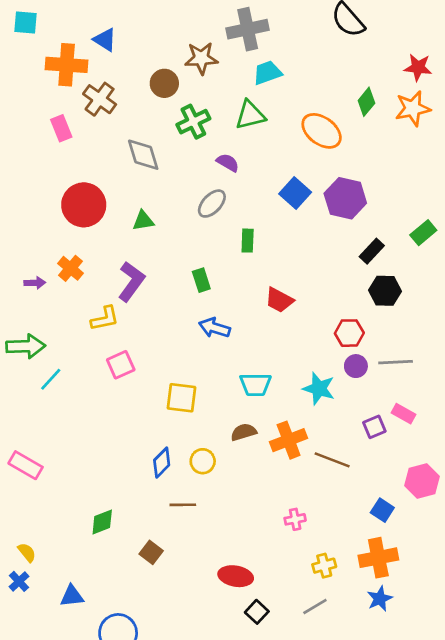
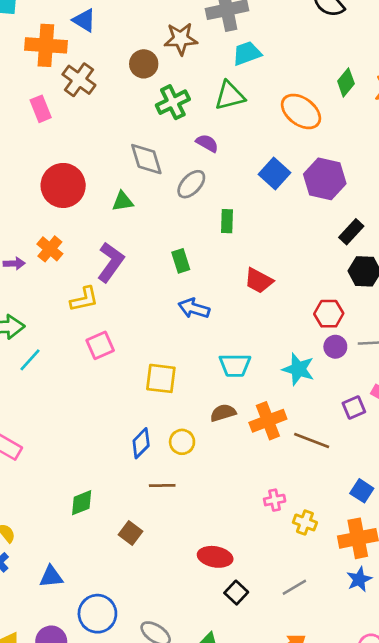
gray diamond: (143, 155) -> (146, 159), moved
yellow cross: (324, 566) -> (305, 522), moved, turned 35

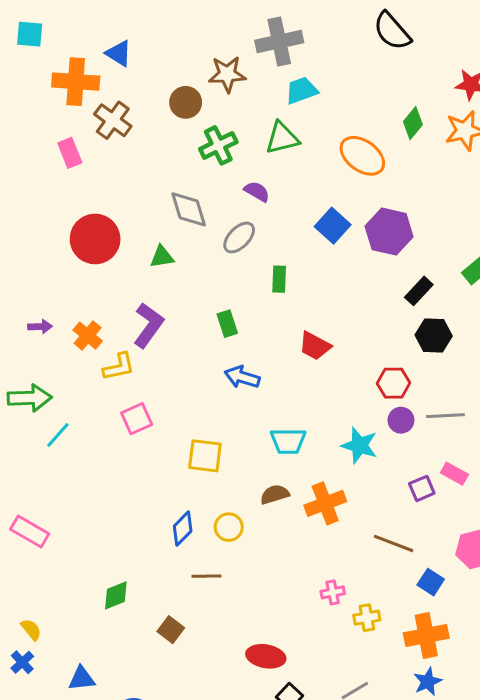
orange cross: (50, 249) -> (88, 336), moved
brown line: (312, 441) -> (394, 543), moved
yellow cross: (305, 522) -> (367, 618), turned -30

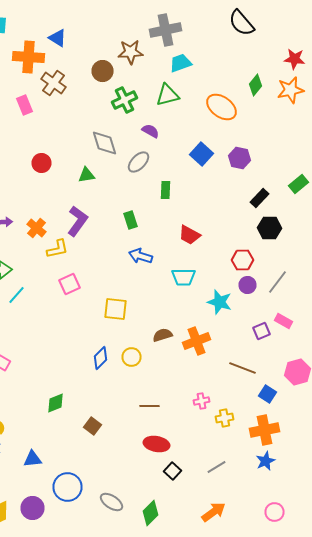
purple hexagon: (389, 232) -> (240, 158), size x0.7
red circle: (95, 239) -> (42, 163), size x0.6
gray line: (446, 416) -> (278, 282), turned -50
cyan trapezoid: (288, 441) -> (184, 277), moved
brown line: (206, 576) -> (150, 406), moved

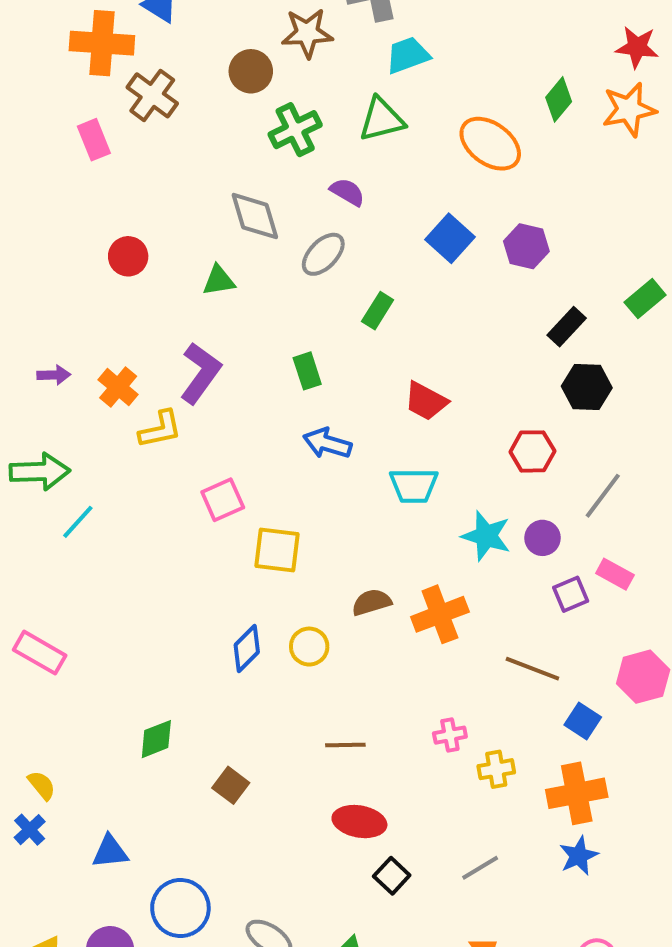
green rectangle: (166, 190) -> (378, 311), turned 30
pink square: (70, 284) -> (223, 500), moved
purple circle: (248, 285) -> (542, 538), moved

